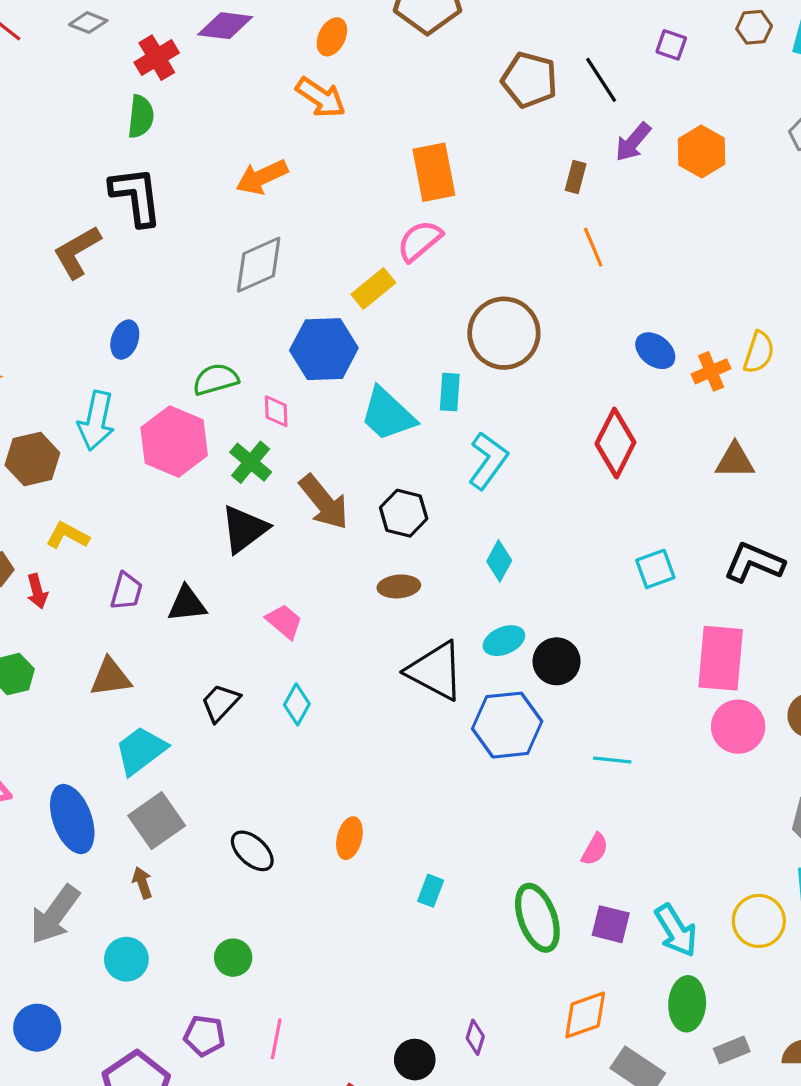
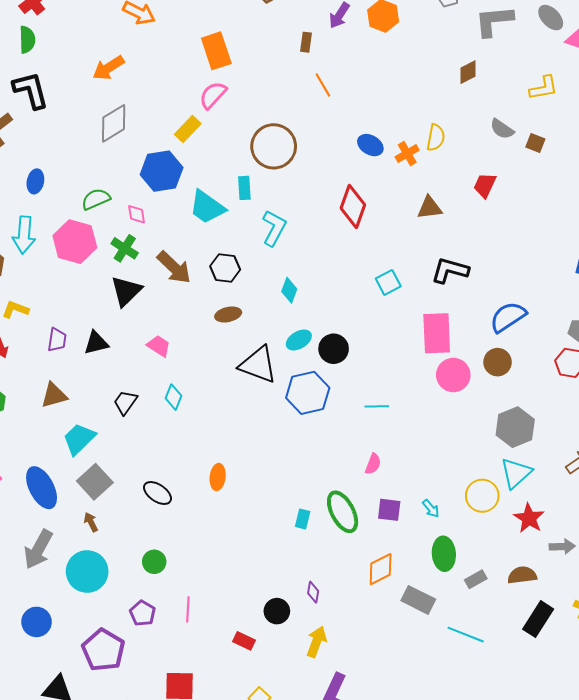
cyan rectangle: (431, 891) -> (303, 519), moved
cyan arrow: (676, 931) -> (431, 508), size x0.6
cyan circle: (126, 959) -> (87, 572), size x1.5
purple pentagon: (204, 1036) -> (143, 613), turned 30

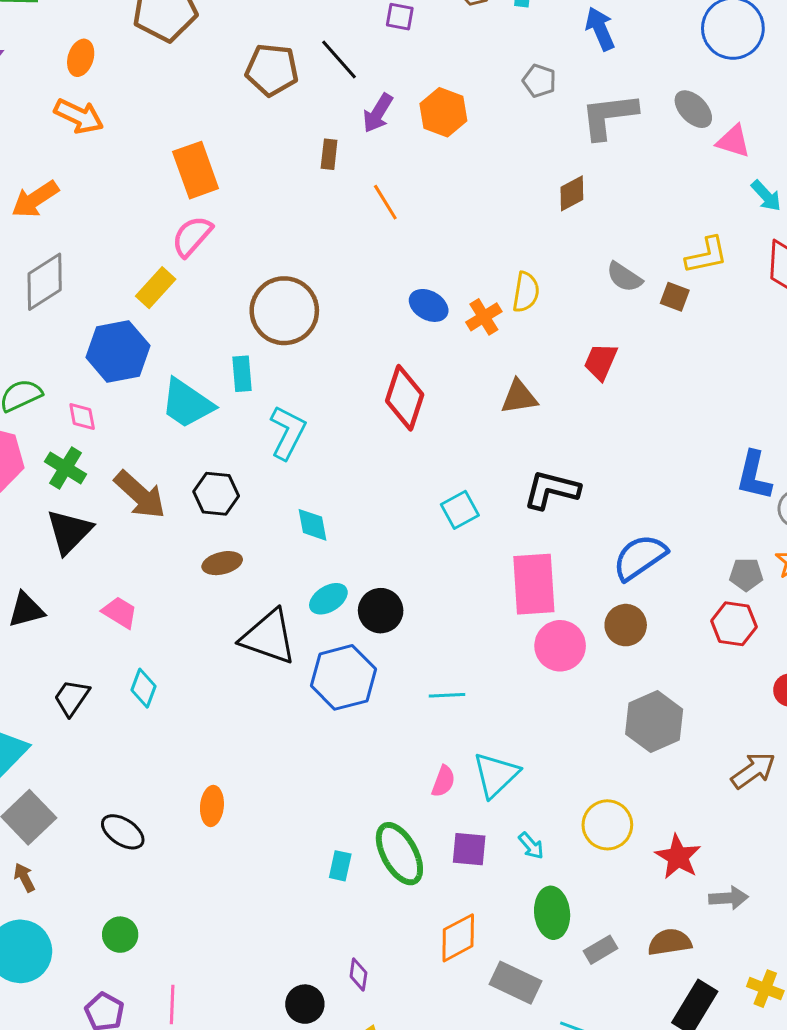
orange line: (323, 85) -> (385, 202), moved
yellow L-shape: (544, 88) -> (707, 255), moved
cyan diamond: (289, 290) -> (312, 525), turned -30
cyan triangle: (516, 473) -> (496, 775), moved

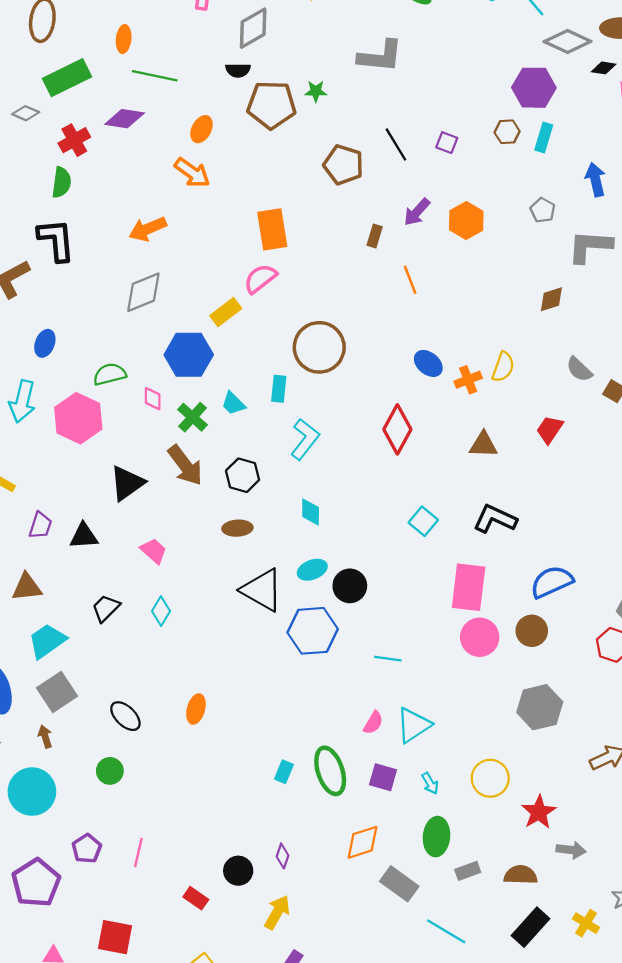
black line: (339, 60) -> (396, 144), moved
cyan trapezoid: (187, 404) -> (233, 403), size x0.6
green cross: (66, 468) -> (192, 417), moved
cyan square: (460, 510) -> (423, 521), turned -32
green circle: (120, 935) -> (110, 771), moved

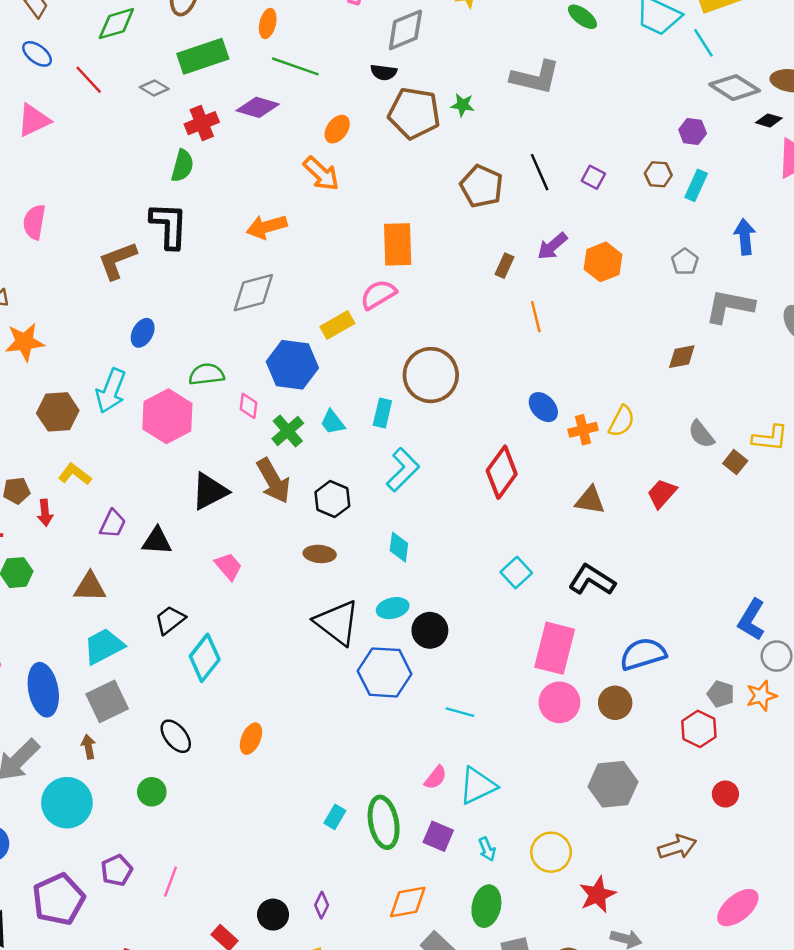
purple hexagon: (534, 88) -> (693, 132), size x0.6
cyan diamond: (161, 611) -> (205, 658), moved, size x1.5

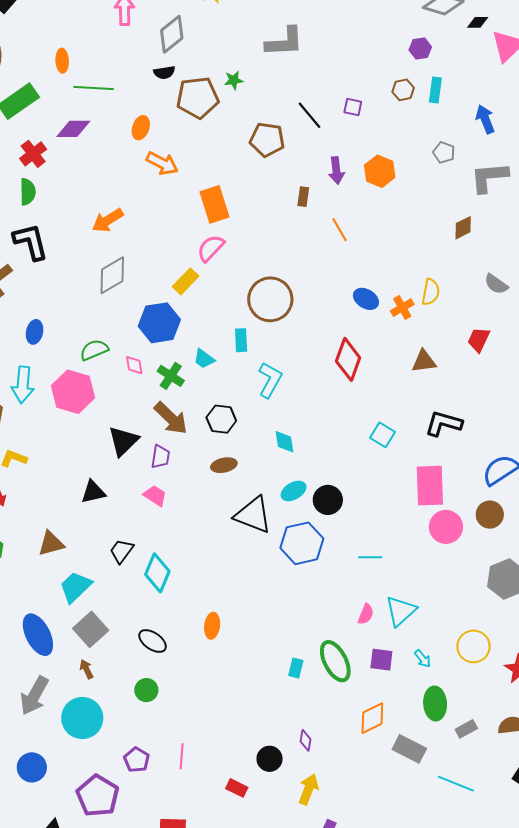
orange arrow: (321, 174) -> (162, 163), moved
purple arrow: (552, 246) -> (336, 170), turned -40
purple trapezoid: (113, 524) -> (160, 457), moved

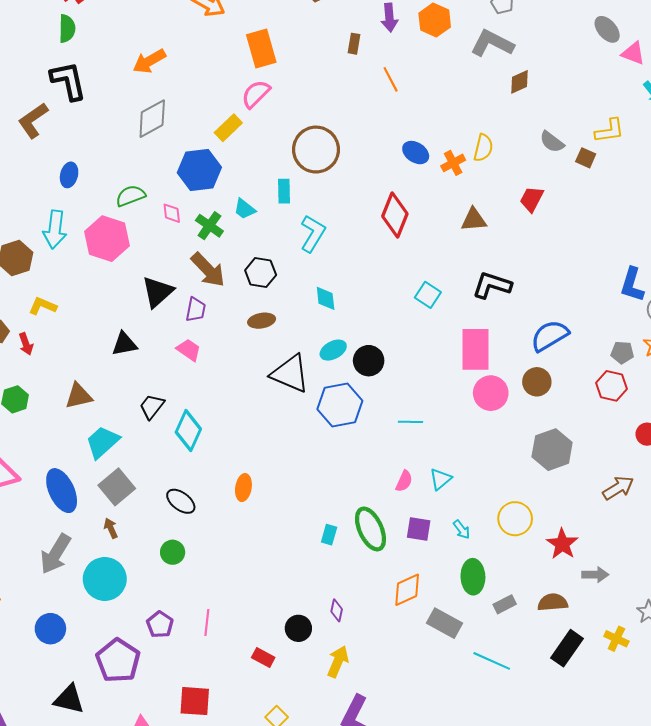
gray L-shape: (489, 177) -> (492, 43), moved, turned 30
cyan triangle: (401, 611) -> (441, 479), size x0.7

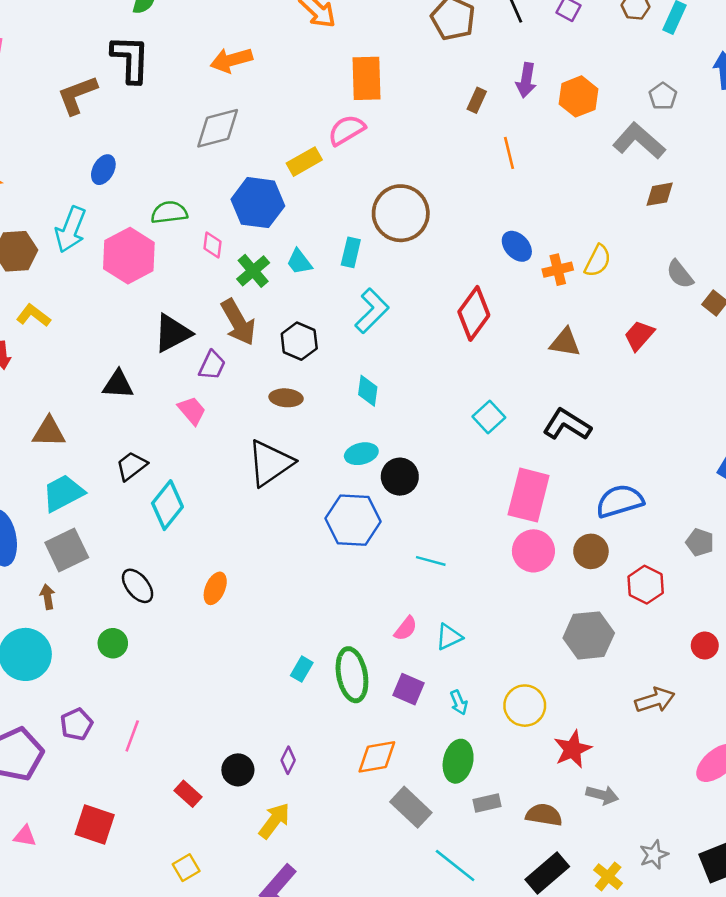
black triangle: (290, 374) -> (270, 463), moved, turned 48
red hexagon: (612, 386) -> (646, 585), moved

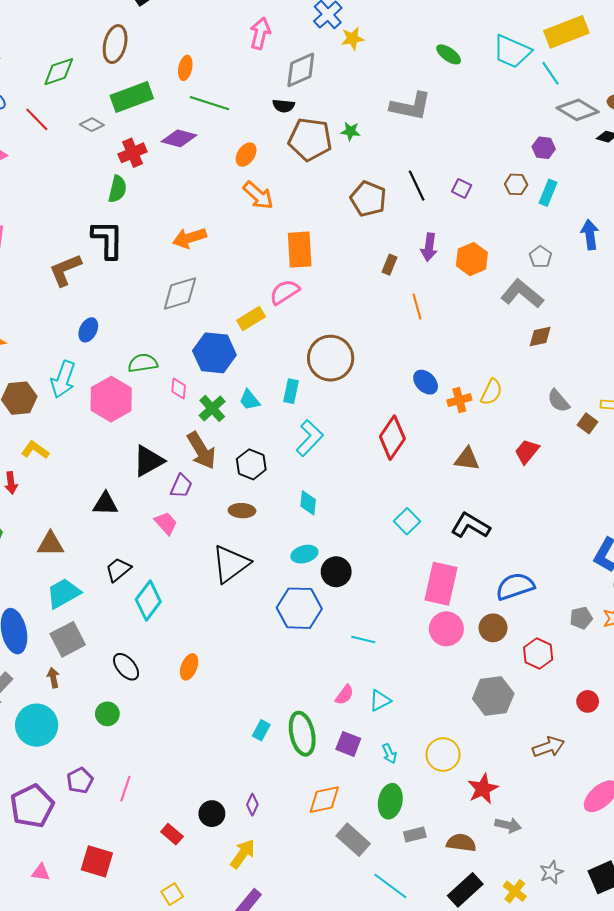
gray pentagon: (700, 542) -> (581, 618), turned -30

